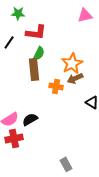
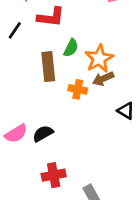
green semicircle: (39, 53) -> (71, 48), moved
red cross: (14, 138) -> (54, 175), moved

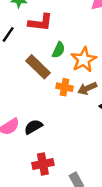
brown rectangle: (48, 67) -> (38, 67), turned -40
brown arrow: (103, 79) -> (87, 88), moved

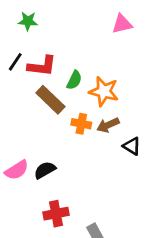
red L-shape: (41, 22) -> (42, 66), moved
orange star: (84, 60) -> (104, 91), turned -30

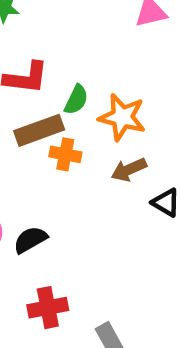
brown rectangle: (50, 100) -> (39, 130), turned -64
orange cross: (81, 124) -> (65, 154), moved

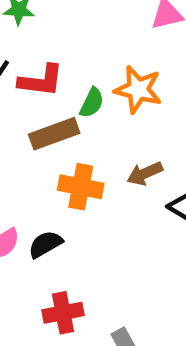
orange star: (122, 117) -> (138, 89), moved
orange cross: (65, 154) -> (81, 187), moved, size x1.4

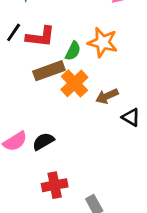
orange cross: (81, 187) -> (74, 83), moved, turned 36

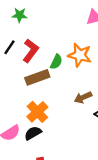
red L-shape: (40, 37) -> (31, 51), turned -60
orange cross: (74, 83) -> (37, 112), moved

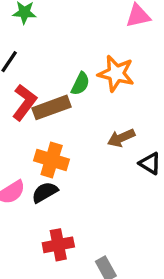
red L-shape: (31, 51) -> (24, 102), moved
orange cross: (37, 112) -> (52, 160), turned -30

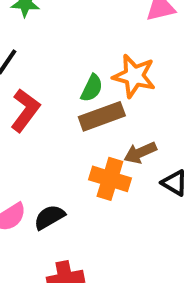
brown rectangle: (52, 107) -> (102, 116), moved
orange cross: (52, 160) -> (110, 179), moved

